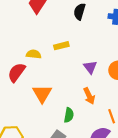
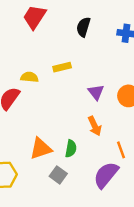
orange triangle: (42, 94) -> (41, 149), moved, turned 42

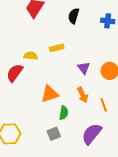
orange triangle: (41, 149) -> (50, 94), moved
orange line: (121, 150) -> (104, 105), moved
gray square: (58, 175) -> (54, 134), turned 32

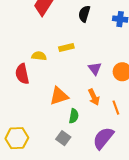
red semicircle: (15, 73) -> (22, 74), turned -48
gray square: (54, 134) -> (63, 138), turned -32

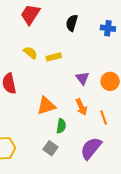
yellow semicircle: (39, 56) -> (30, 53), moved, turned 32

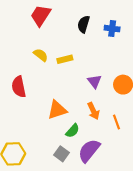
blue cross: (108, 28) -> (112, 29), moved
green semicircle: (61, 126) -> (73, 131), turned 32
purple semicircle: (91, 148) -> (89, 151), moved

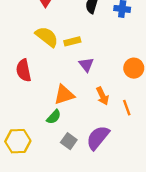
yellow semicircle: (41, 55) -> (47, 37), size x1.5
purple triangle: (95, 81) -> (86, 65), moved
green semicircle: (73, 131) -> (54, 117), moved

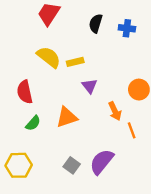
orange arrow: (102, 96) -> (115, 111), moved
green semicircle: (54, 117) -> (33, 123), moved

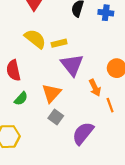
purple triangle: (90, 86) -> (72, 65), size x1.6
orange triangle: (67, 117) -> (51, 93), turned -30
gray square: (72, 165) -> (56, 117), moved

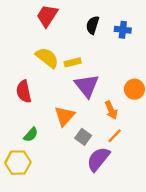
green semicircle: (21, 99) -> (31, 135), moved
orange line: (110, 105) -> (115, 136), moved, turned 64
gray square: (56, 117) -> (83, 137), moved

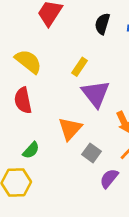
yellow semicircle: (47, 58) -> (28, 61), moved
yellow rectangle: (73, 62) -> (79, 67), turned -42
purple semicircle: (98, 159) -> (109, 178), size x0.7

